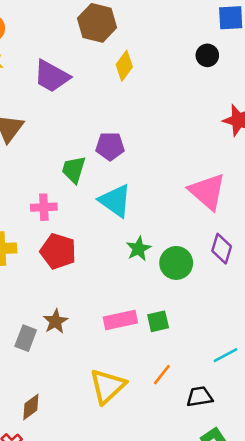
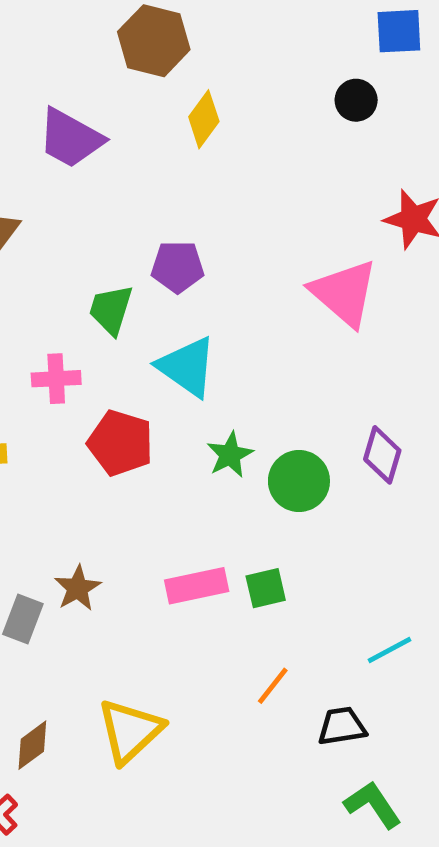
pink triangle: (207, 192) -> (344, 293), moved
red pentagon: (58, 251) -> (120, 443), moved
yellow triangle: (107, 386) -> (130, 731), moved

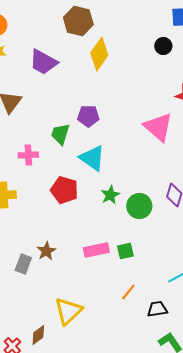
yellow diamond: (204, 119) -> (99, 54), size x1.4
pink cross: (56, 379) -> (28, 155), moved
brown diamond: (32, 745) -> (38, 335), moved

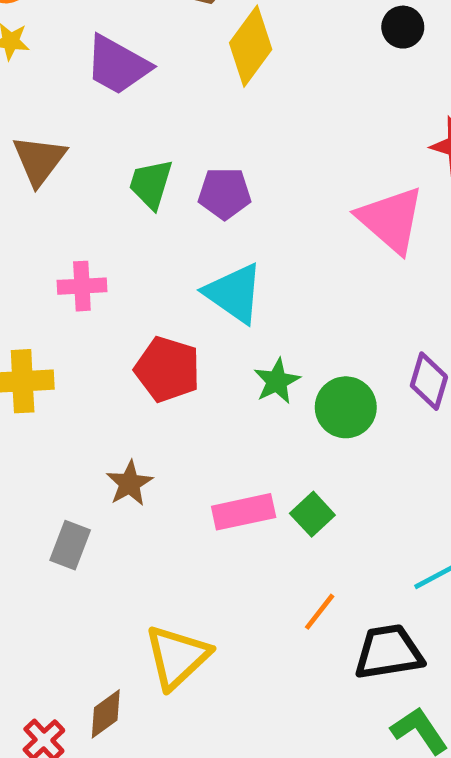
green trapezoid: (60, 134) -> (151, 184), moved
brown star: (46, 251) -> (129, 483), moved
green square: (125, 251) -> (312, 514), turned -30
black trapezoid: (157, 309) -> (389, 652), size x1.4

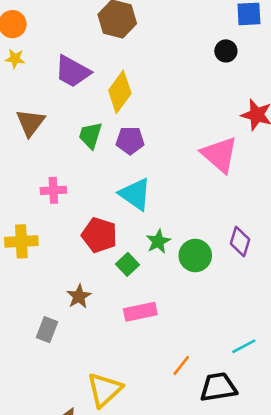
yellow diamond: (251, 46) -> (120, 92), moved
green square: (312, 514) -> (127, 264), moved

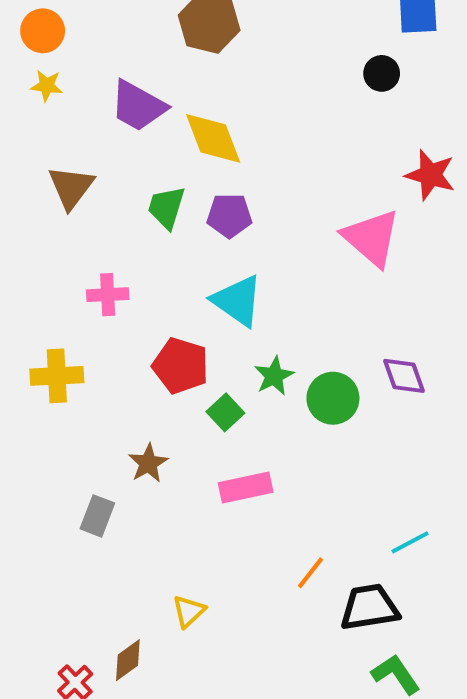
yellow diamond: (120, 92) -> (213, 138), turned -57
purple diamond: (240, 241) -> (404, 376), turned -36
yellow triangle: (104, 390) -> (189, 611), size x0.6

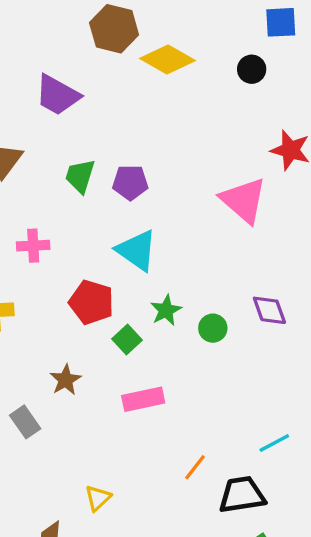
yellow diamond: (213, 138) -> (167, 60), moved, turned -40
green circle: (333, 398) -> (213, 328), size x0.7
gray rectangle: (97, 516) -> (25, 422), turned -56

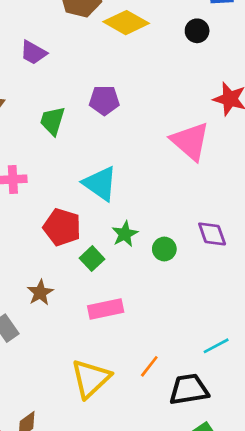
purple trapezoid: (57, 95) -> (33, 53), size x0.7
purple pentagon: (130, 182) -> (104, 100), moved
yellow triangle: (98, 498) -> (91, 379), moved, size x1.8

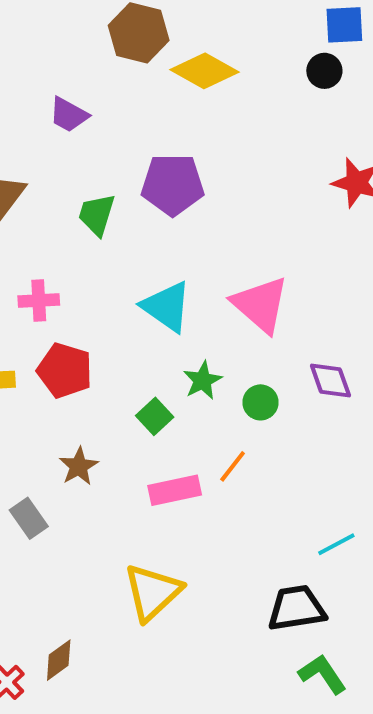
black circle: (197, 31) -> (324, 71), moved
purple pentagon: (104, 100) -> (173, 185), size x1.4
pink triangle: (190, 141) -> (260, 305), moved
red pentagon: (62, 227) -> (65, 370), moved
orange line: (149, 366) -> (233, 466), moved

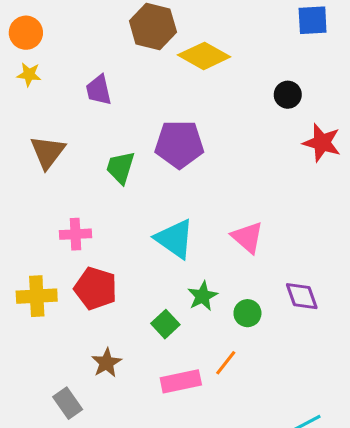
black circle: (324, 71) -> (288, 95), moved
purple trapezoid: (69, 115) -> (99, 90), turned 48
pink triangle: (260, 305) -> (247, 237), size x0.7

